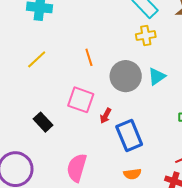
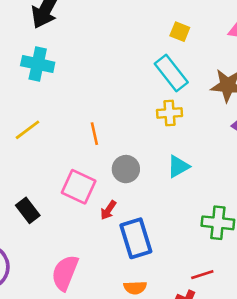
gray circle: (126, 76) -> (126, 169), moved, size x0.7

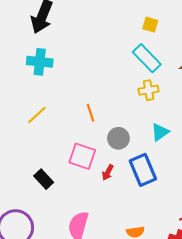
blue rectangle: (136, 238) -> (143, 170), moved

